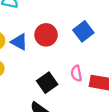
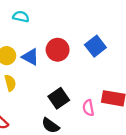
pink semicircle: (76, 73) -> (88, 108), moved

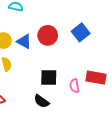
black square: (59, 98) -> (49, 78), turned 36

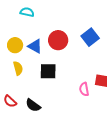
black square: (49, 78) -> (48, 71), moved
black semicircle: (41, 101) -> (33, 105), moved

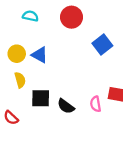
red circle: (58, 40) -> (72, 17), moved
black square: (48, 71) -> (41, 98), moved
black semicircle: (33, 105) -> (66, 106), moved

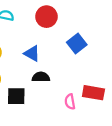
blue triangle: (40, 55) -> (32, 54), moved
black semicircle: (66, 106) -> (41, 77), moved, turned 144

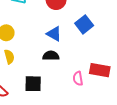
blue triangle: (32, 54) -> (54, 34), moved
black square: (16, 96) -> (33, 84), moved

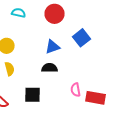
blue triangle: (54, 34) -> (53, 47), turned -49
red rectangle: (100, 70) -> (96, 98), moved

